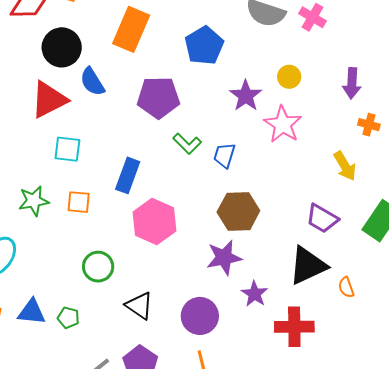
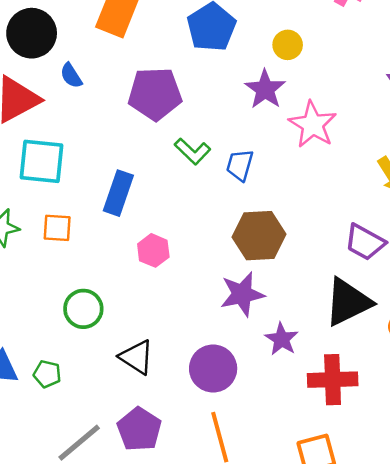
yellow circle: (289, 77) -> (288, 45), moved
blue semicircle: (92, 82) -> (71, 76), size x0.7
cyan square: (67, 149) -> (42, 161), size x1.4
pink hexagon: (154, 222) -> (153, 250), size x0.6

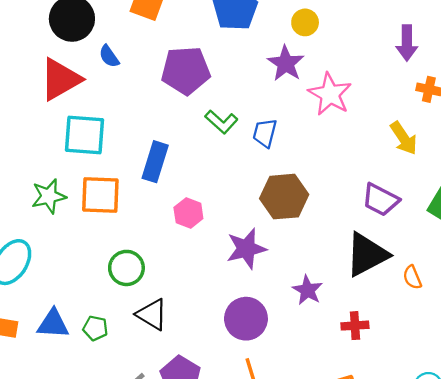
orange square: (57, 228) -> (100, 195), size x1.5
purple star: (242, 294) -> (246, 249), moved
black triangle: (137, 357) -> (152, 314), moved
red cross: (333, 380) -> (355, 326), size x0.6

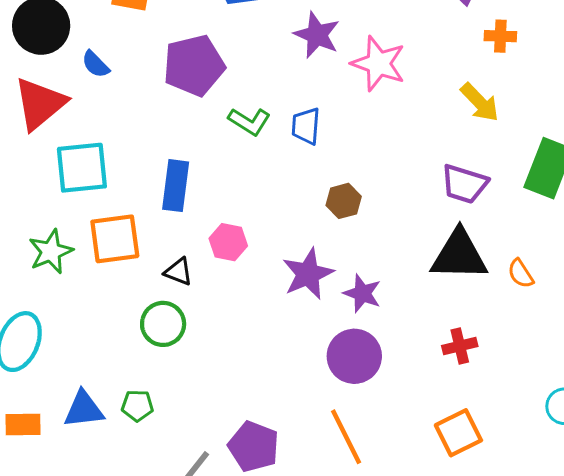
brown hexagon: (284, 197) -> (344, 201), size x0.6
black triangle: (367, 255) -> (459, 255), turned 39
purple star: (307, 290) -> (362, 293), moved
black triangle: (152, 314) -> (179, 272), moved, size x0.7
purple circle: (246, 319) -> (354, 356), moved

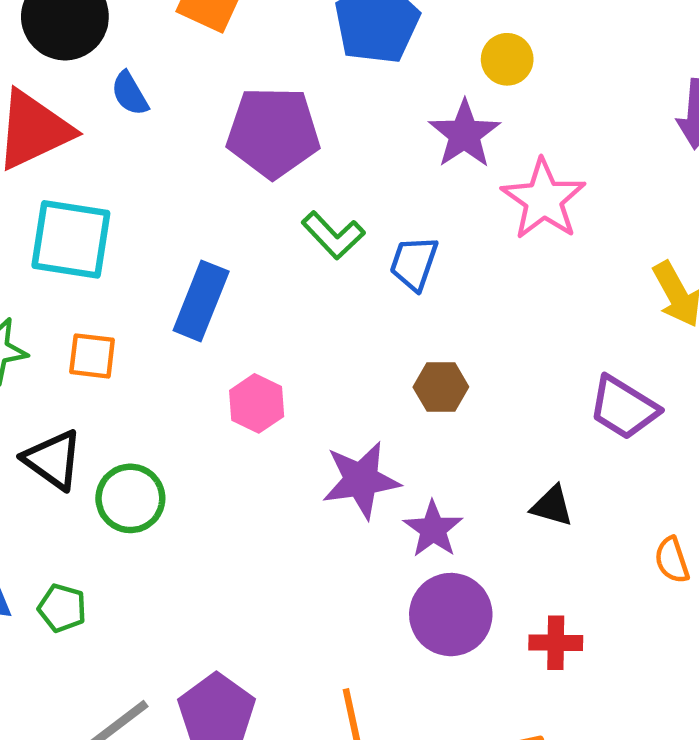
orange square: (115, 239) -> (92, 356), size x0.6
black triangle: (459, 255) -> (552, 506), moved, size x0.5
black triangle: (179, 272) -> (53, 460), moved, size x1.4
purple circle: (354, 356) -> (451, 615), moved

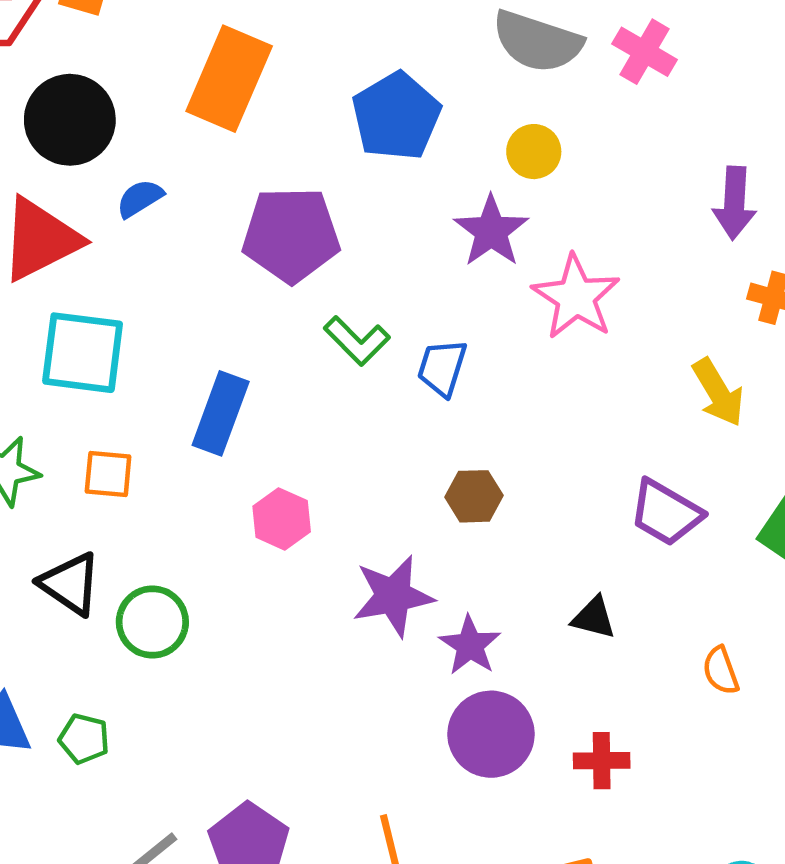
blue semicircle: (130, 94) -> (140, 198), turned 90

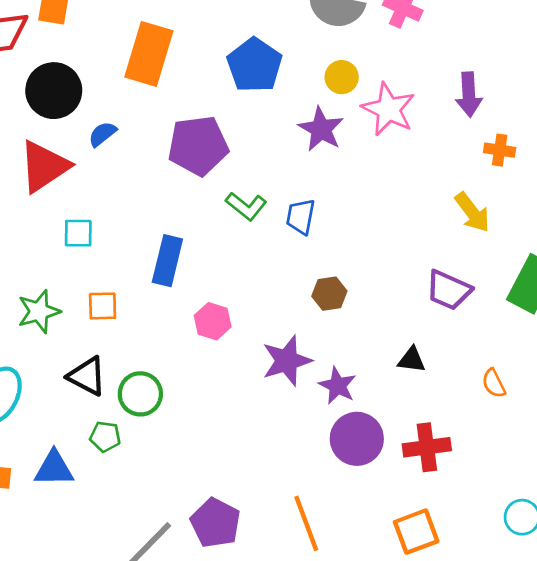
pink star: (576, 297) -> (388, 109), moved
cyan square: (83, 353) -> (78, 233), size x0.6
green pentagon: (84, 739) -> (105, 437), moved
red cross: (602, 761) -> (427, 447), size x1.4

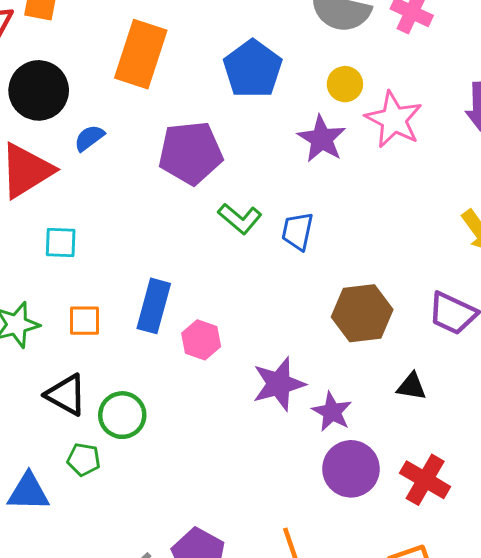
blue rectangle: (167, 261) -> (154, 306), moved
brown hexagon: (329, 294) -> (362, 313), moved, size x1.6
red cross: (427, 447) -> (425, 480), turned 36

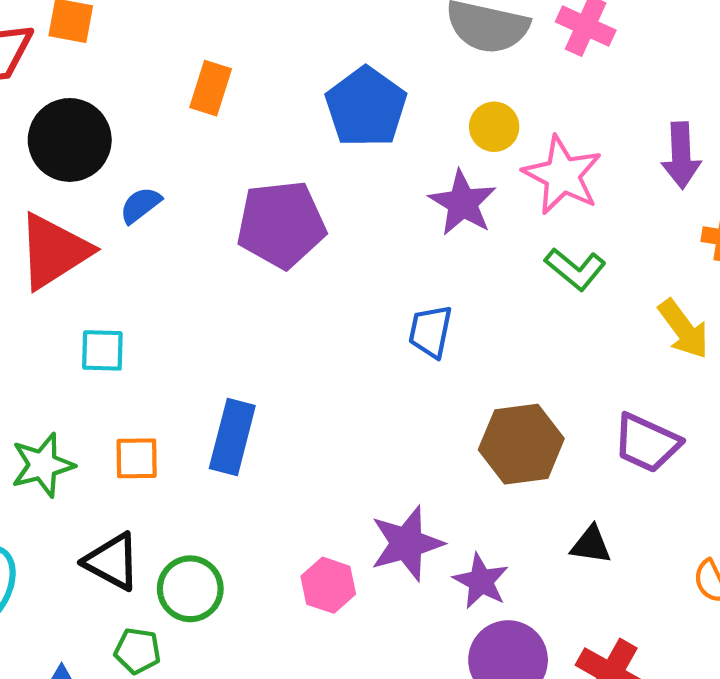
orange rectangle: (141, 54) -> (211, 88), size x0.6
green L-shape: (240, 219) -> (575, 269), moved
pink hexagon: (201, 340) -> (328, 585), moved

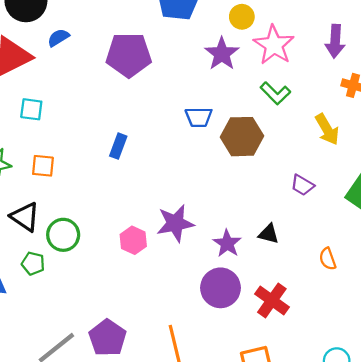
blue trapezoid: (430, 331) -> (199, 117), turned -108
blue rectangle: (232, 437) -> (118, 146), moved, size x0.7
purple trapezoid: (647, 443) -> (302, 185), size x0.7
brown hexagon: (521, 444) -> (242, 137), moved
purple star: (481, 581) -> (227, 243), moved

